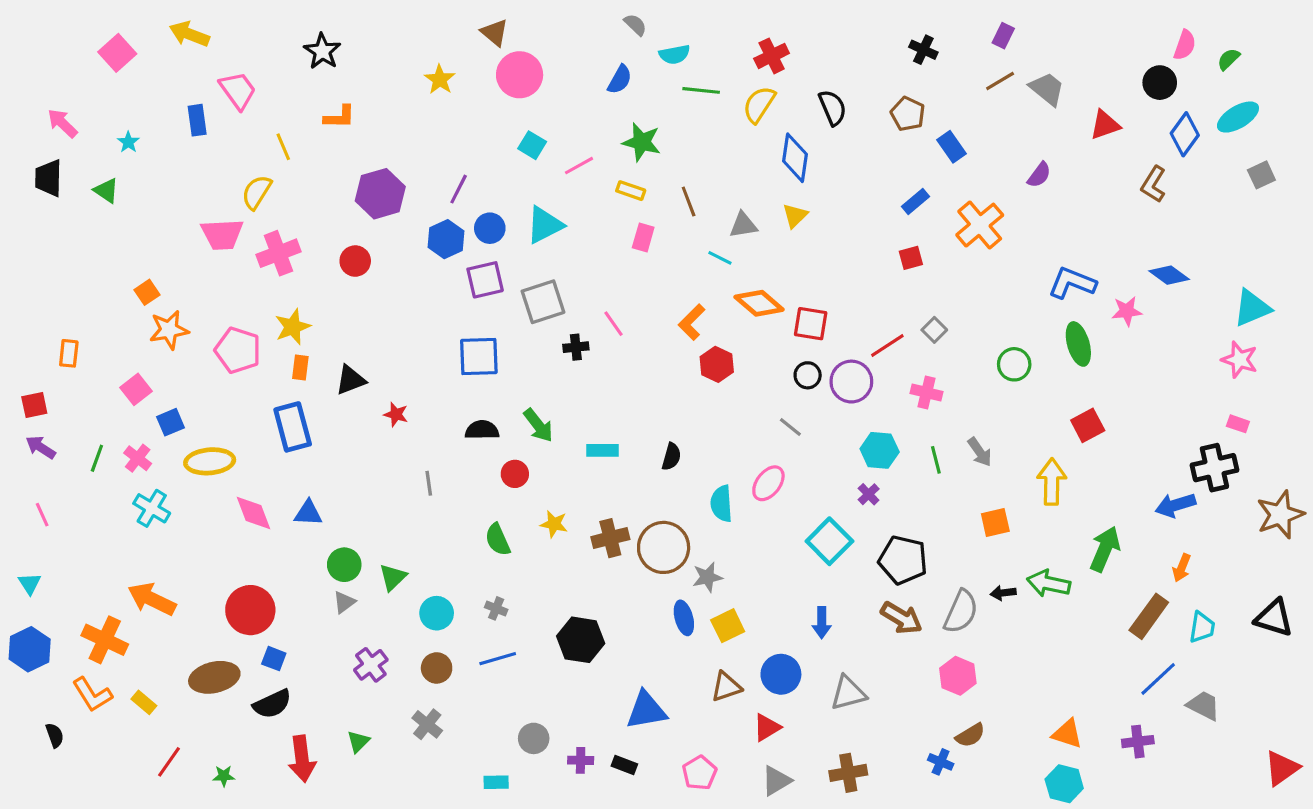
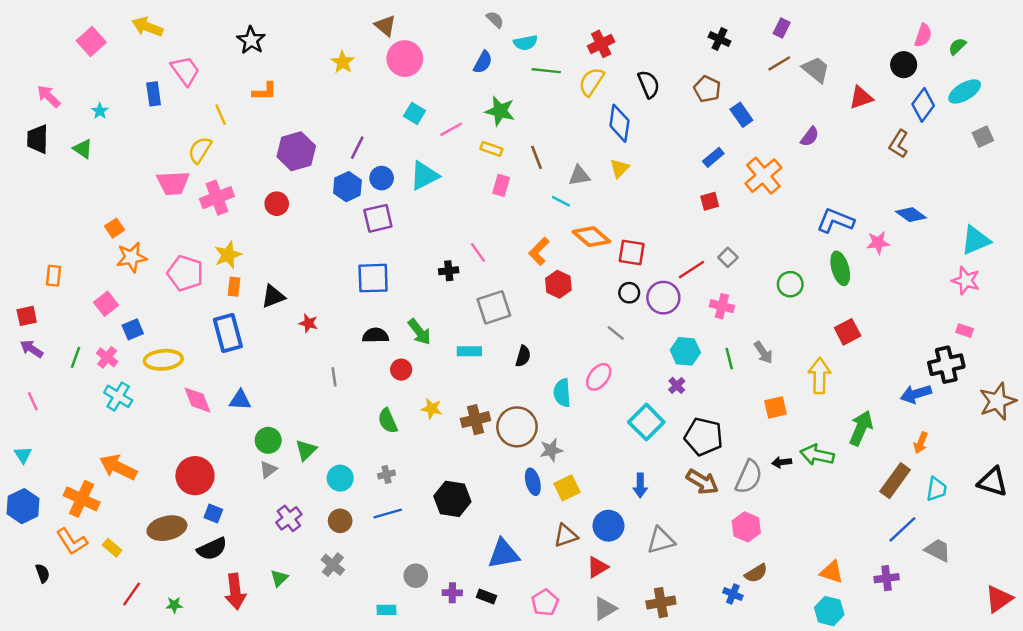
gray square: (543, 302) -> (494, 307), moved
gray cross: (496, 608) -> (386, 474), turned -35

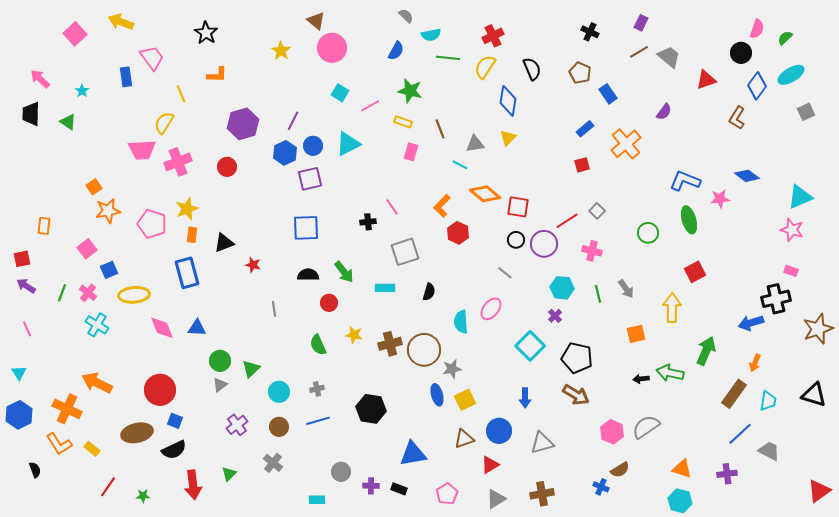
gray semicircle: (749, 477) -> (646, 427), moved, turned -148

